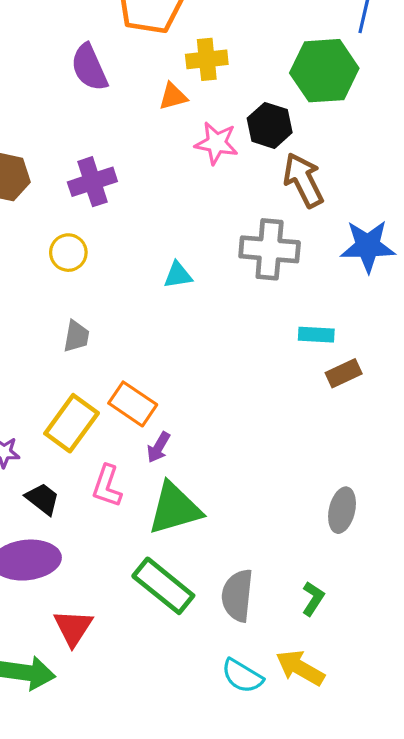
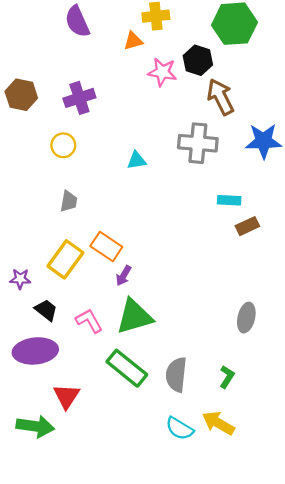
pink L-shape: (107, 486) -> (89, 321), moved, turned 132

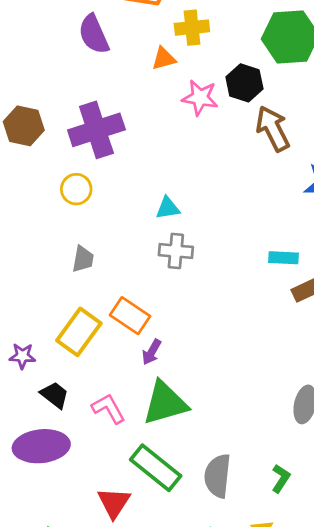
purple cross: (79, 98) -> (96, 130), size x1.4
gray cross: (198, 143) -> (176, 251), moved, size x0.7
red triangle: (67, 396) -> (114, 503), moved

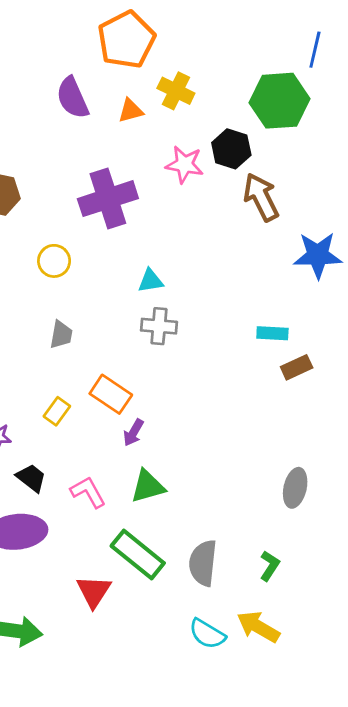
yellow cross: (192, 28) -> (176, 91), turned 32
orange triangle: (164, 59) -> (131, 111), moved
purple cross: (96, 130) -> (108, 199), moved
yellow rectangle: (79, 332) -> (57, 411), size x0.6
green triangle: (165, 403) -> (148, 486), size x0.7

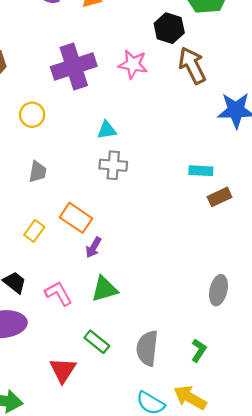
pink star: (185, 164) -> (133, 64), moved
green rectangle: (138, 554) -> (97, 342), size x0.6

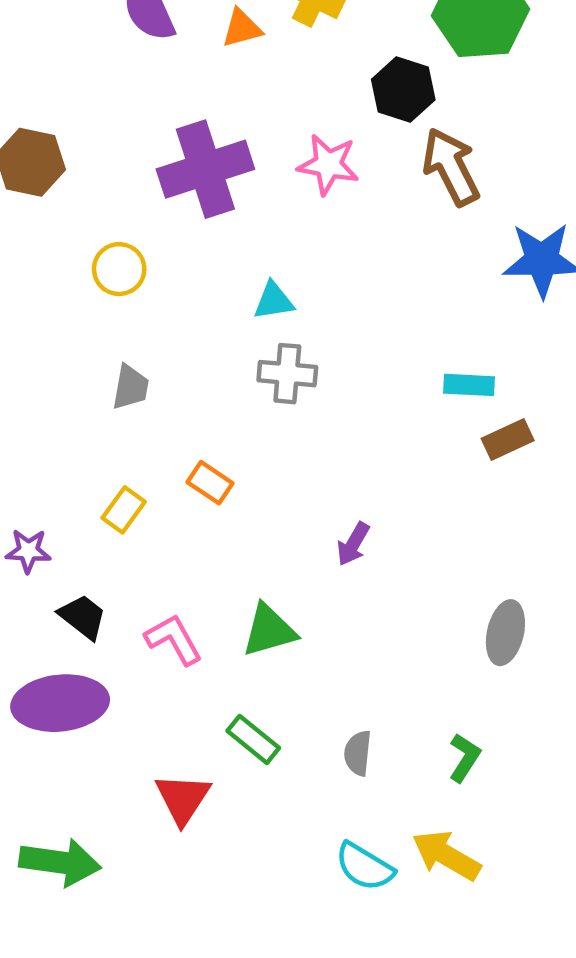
orange rectangle: (76, 218) -> (210, 483), size x0.7
purple arrow: (94, 247) -> (353, 544), moved
gray semicircle: (147, 348) -> (358, 753), size x0.6

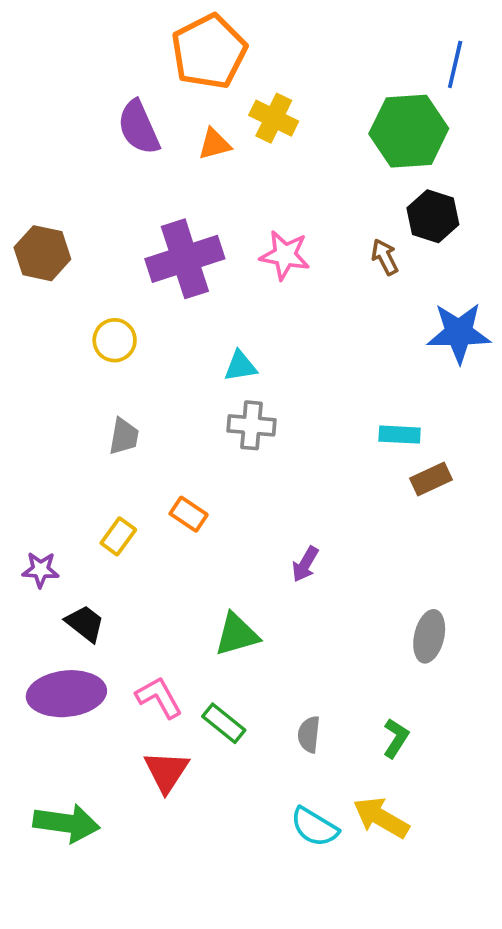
black hexagon: (403, 90) -> (433, 216), moved
brown arrow: (451, 167) -> (385, 257), size x0.6
pink L-shape: (174, 639) -> (159, 697), moved

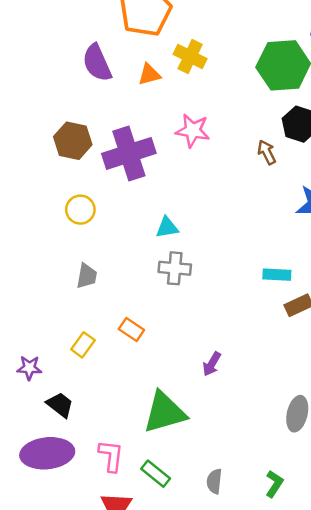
brown hexagon: (42, 253) -> (73, 141), moved
pink star: (285, 255) -> (193, 131), moved
green triangle: (237, 634) -> (165, 412), size x1.4
pink L-shape: (159, 697) -> (111, 456), turned 36

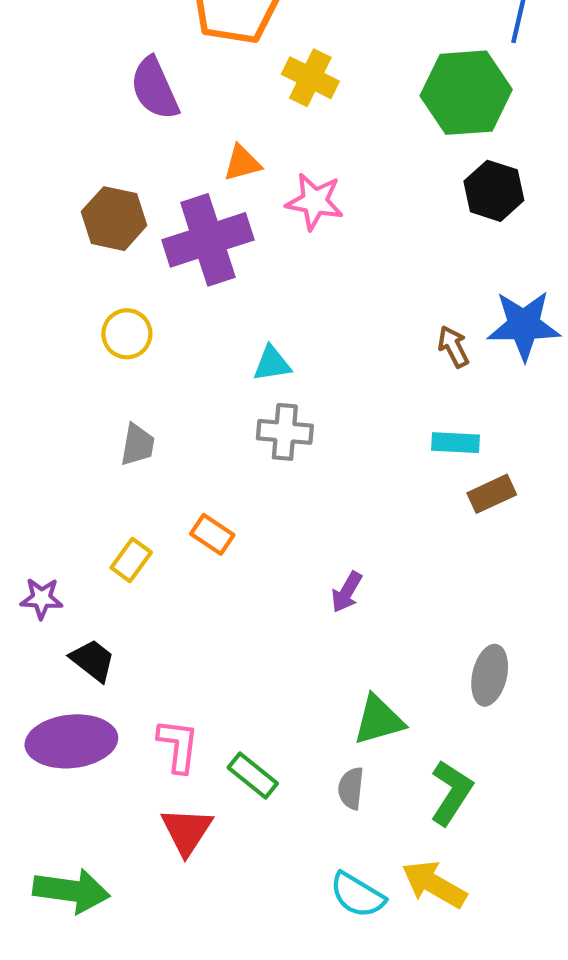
orange triangle: (149, 74) -> (242, 163), moved
brown arrow: (267, 152) -> (453, 347), moved
green triangle: (165, 412) -> (379, 720), moved, size x0.7
green L-shape: (274, 484) -> (451, 793), size x1.4

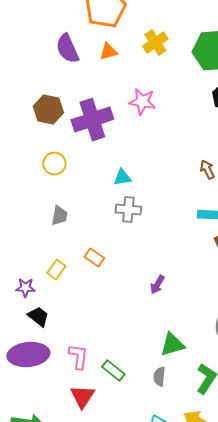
yellow cross: (310, 78) -> (155, 43), moved, turned 30
orange triangle: (242, 163) -> (108, 52), moved
purple star: (42, 598) -> (25, 288), moved

